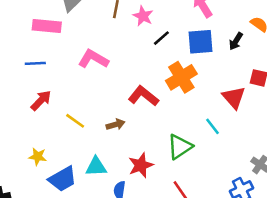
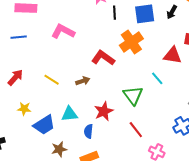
black line: (161, 38) -> (114, 13), turned -48
red triangle: (234, 97) -> (173, 55), turned -36
red arrow: (41, 100) -> (15, 77), moved
green triangle: (180, 147) -> (133, 95), turned -30

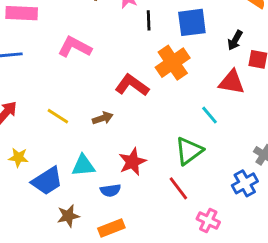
black arrow: (172, 12) -> (235, 40), moved
green triangle: (133, 95) -> (189, 151), moved, turned 30
blue semicircle: (88, 131) -> (110, 190), turned -104

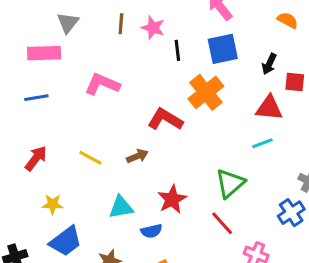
cyan line: (210, 115) -> (262, 143), moved, turned -66
blue trapezoid: (47, 181) -> (66, 241), moved

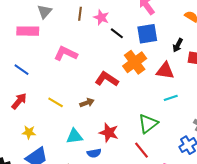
black line: (177, 50) -> (117, 33), turned -48
blue line: (36, 98) -> (21, 70), moved, turned 42
red triangle: (269, 108) -> (165, 71), moved
red star: (172, 199) -> (109, 133), turned -30

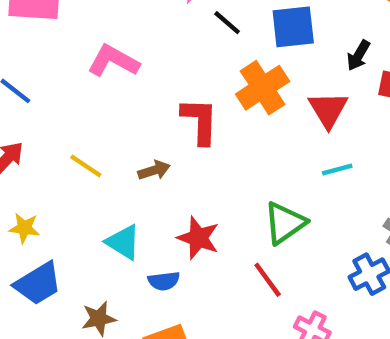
red triangle: (165, 71) -> (328, 110), turned 48
red L-shape: (107, 79) -> (200, 121), turned 55
cyan triangle: (74, 136) -> (123, 242), turned 36

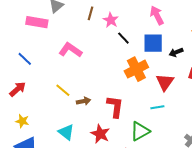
black arrow: (358, 55) -> (176, 52), moved, turned 32
red L-shape: (200, 121) -> (115, 107), moved
yellow line: (86, 166) -> (63, 90), moved
cyan line: (337, 169) -> (157, 107), moved

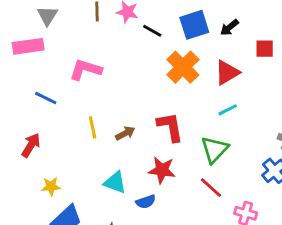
blue line: (25, 59) -> (46, 98), moved
red triangle: (165, 82) -> (227, 72), turned 42
yellow line: (63, 90) -> (93, 127), turned 56

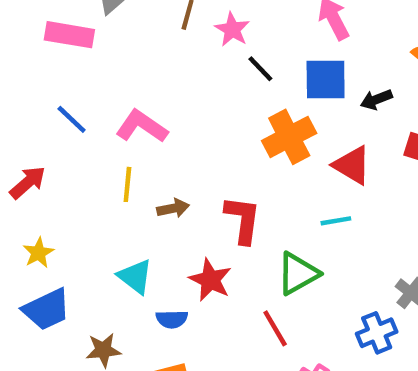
pink L-shape: (85, 70) -> (142, 126), moved
red triangle: (227, 72) -> (352, 165), turned 44
yellow star: (51, 186) -> (38, 253), turned 30

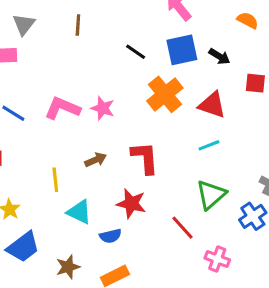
pink star: (232, 29) -> (103, 108), moved
black arrow: (376, 100) -> (219, 56), turned -115
yellow line: (127, 184) -> (55, 180), moved
green triangle: (298, 274) -> (211, 195), moved

